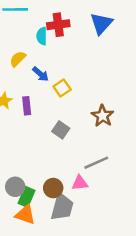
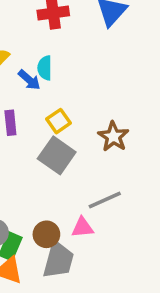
cyan semicircle: (42, 36) -> (45, 68), moved
yellow square: (62, 88) -> (58, 121), moved
gray square: (61, 130) -> (57, 155), size x1.5

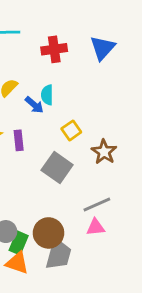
yellow square: (58, 121) -> (71, 130), moved
pink triangle: (82, 227) -> (95, 227), moved
brown circle: (46, 234) -> (49, 233), size x1.4

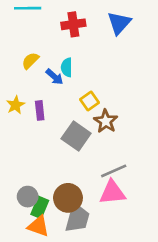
brown star: (104, 152) -> (106, 121), moved
pink triangle: (95, 227) -> (112, 193), size x1.5

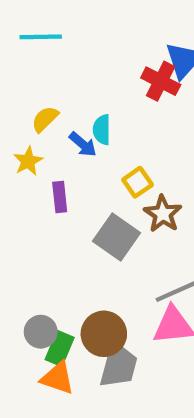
red cross: (73, 24) -> (161, 81), moved, turned 35
yellow star: (16, 105) -> (28, 161), moved

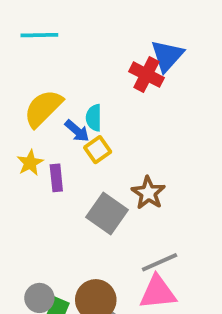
yellow semicircle: (45, 119) -> (43, 108), size x1.6
yellow star: (28, 161) -> (30, 163), moved
yellow square: (138, 182) -> (98, 150), moved

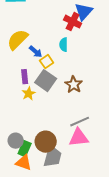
cyan semicircle: (94, 118) -> (64, 45), moved
yellow star: (30, 163) -> (29, 94), moved
gray square: (107, 213) -> (46, 81), moved

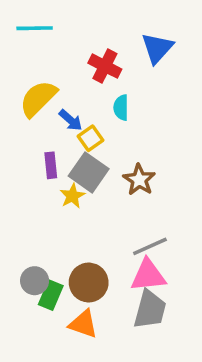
red cross: (73, 22) -> (105, 66), moved
yellow star: (29, 94) -> (72, 196), moved
gray trapezoid: (53, 157) -> (150, 310), moved
orange triangle: (24, 163) -> (83, 324), moved

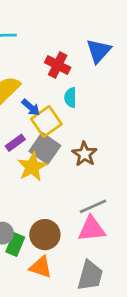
yellow square: (90, 138) -> (46, 122), size x1.5
purple rectangle: (51, 165) -> (15, 143), turned 60
yellow star: (72, 196) -> (32, 167), size x1.5
gray trapezoid: (150, 310) -> (90, 276), moved

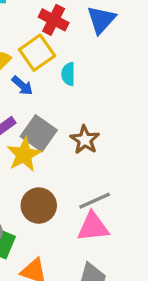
red cross: (58, 65) -> (54, 20), moved
yellow square: (46, 122) -> (37, 53), moved
brown circle: (45, 235) -> (39, 206), moved

